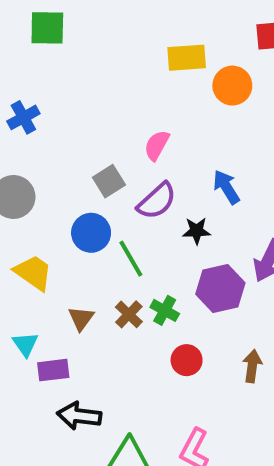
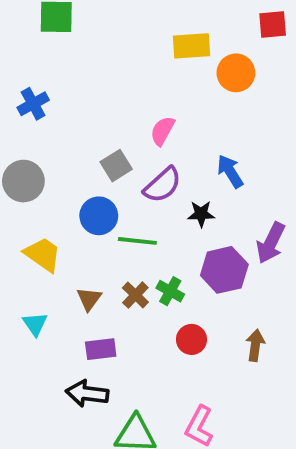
green line: (131, 259) -> (137, 241), turned -54
purple rectangle: (53, 370) -> (101, 349), moved

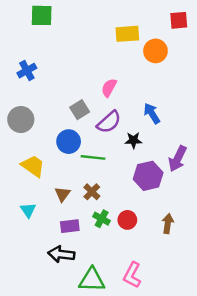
green cross: (170, 291) -> (102, 219), moved

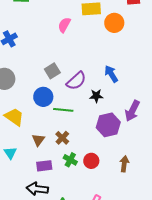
pink semicircle: (109, 88) -> (64, 25), moved

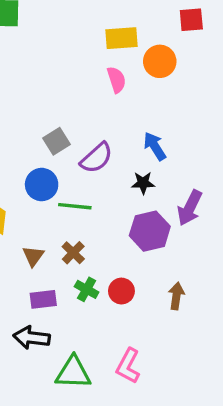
pink semicircle: (64, 25) -> (116, 80), moved, turned 133
black star: (96, 96) -> (143, 183), moved

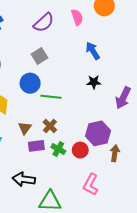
blue arrow: (155, 146) -> (93, 51), moved
purple semicircle: (97, 158) -> (44, 23), moved
purple hexagon: (150, 231) -> (98, 133), moved
purple rectangle: (43, 299) -> (36, 146), moved
pink L-shape: (128, 366) -> (91, 185), moved

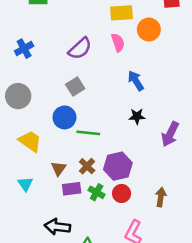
purple hexagon: (98, 133) -> (118, 166), moved

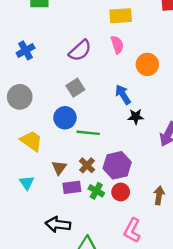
orange circle: (149, 30) -> (147, 64), moved
blue arrow: (136, 81) -> (123, 95), moved

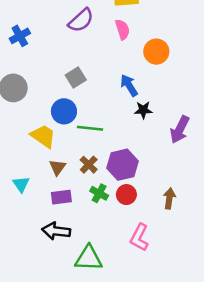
purple semicircle: (80, 50) -> (81, 20), moved
yellow trapezoid: (31, 141) -> (43, 136), moved
purple rectangle: (72, 187) -> (61, 197), moved

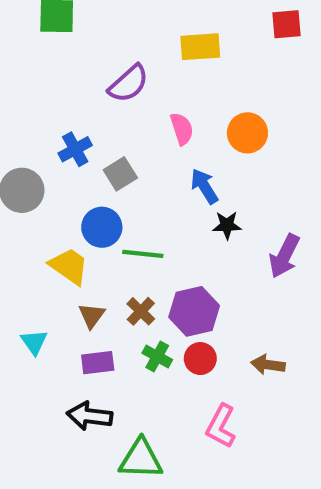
pink semicircle: (122, 29) -> (182, 129), moved
blue cross: (20, 36) -> (75, 149), moved
brown arrow: (169, 198) -> (268, 365), turned -90

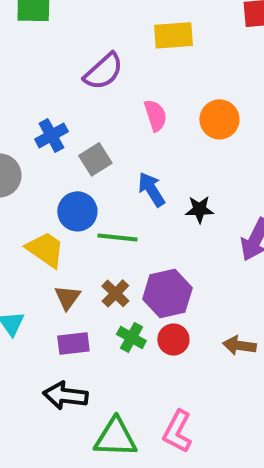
blue arrow: (204, 186) -> (151, 189), moved
pink L-shape: (221, 426) -> (177, 432), moved

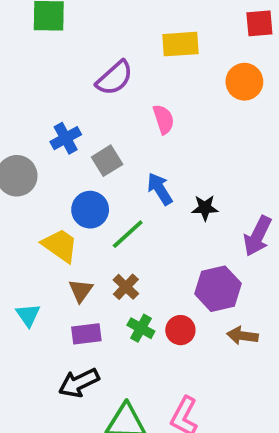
orange circle: (219, 119) -> (244, 82), moved
green line: (117, 237) -> (128, 234), turned -48
purple hexagon: (167, 293) -> (218, 289), moved
black arrow: (65, 396) -> (79, 383), turned -33

